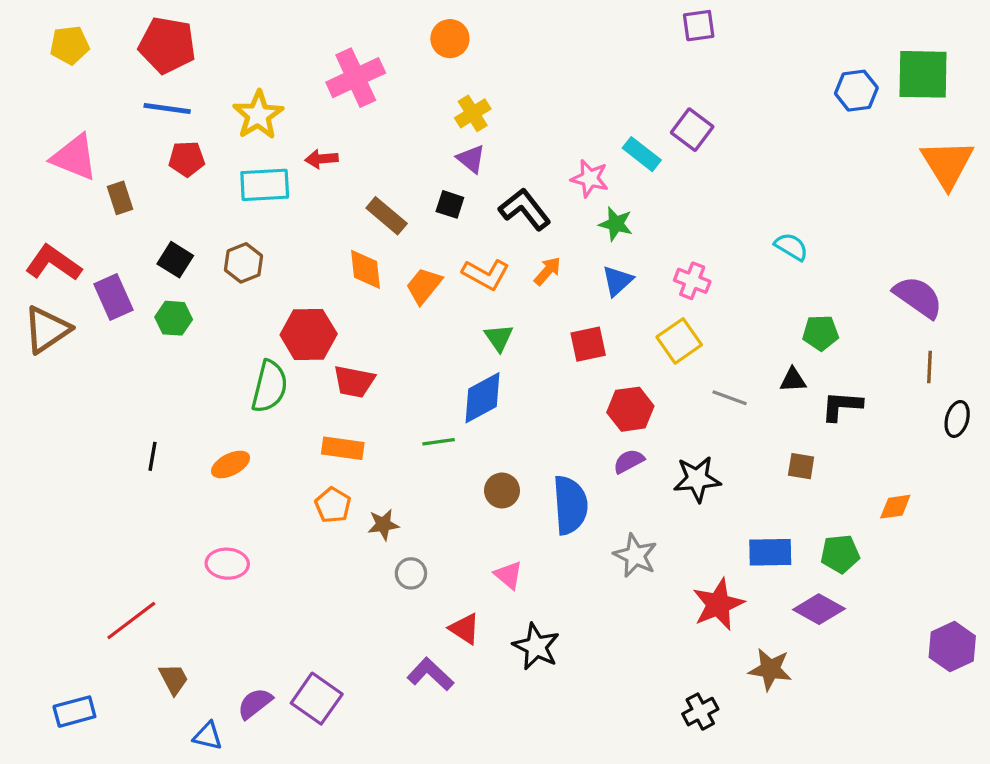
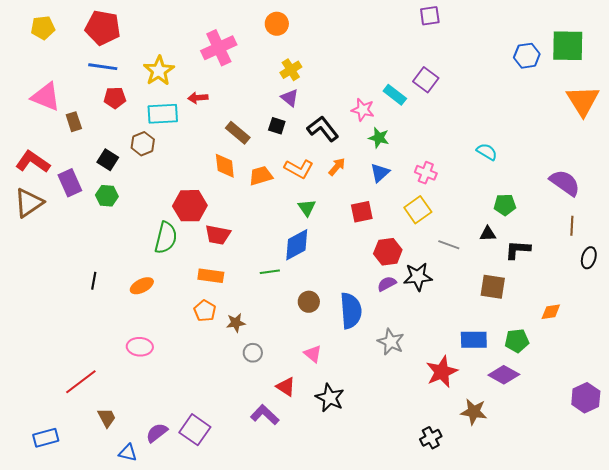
brown hexagon: (244, 263) -> (143, 144), moved
orange trapezoid: (424, 286) -> (261, 176), turned 35
brown square: (801, 466) -> (493, 287), size x1.5
black star: (697, 479) -> (418, 277), moved

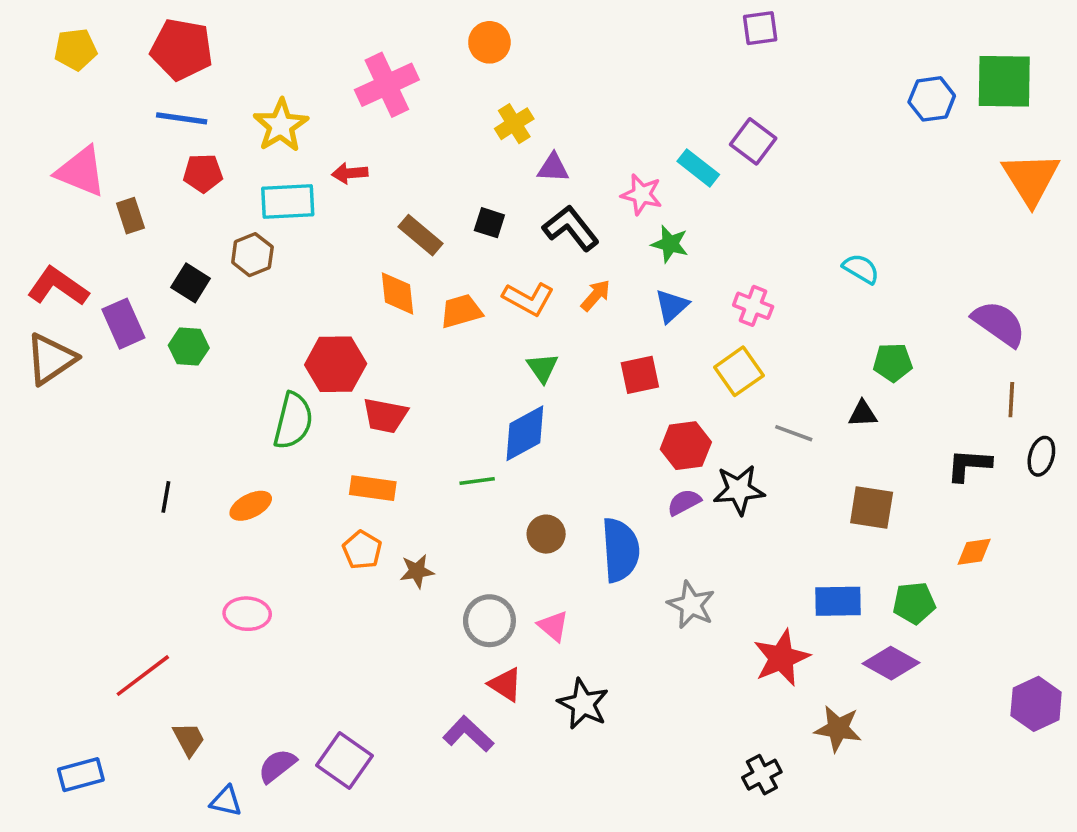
purple triangle: (290, 98) -> (553, 168), moved, turned -36
black L-shape: (518, 250) -> (969, 465), moved
gray circle: (253, 353) -> (489, 621), moved, size x1.5

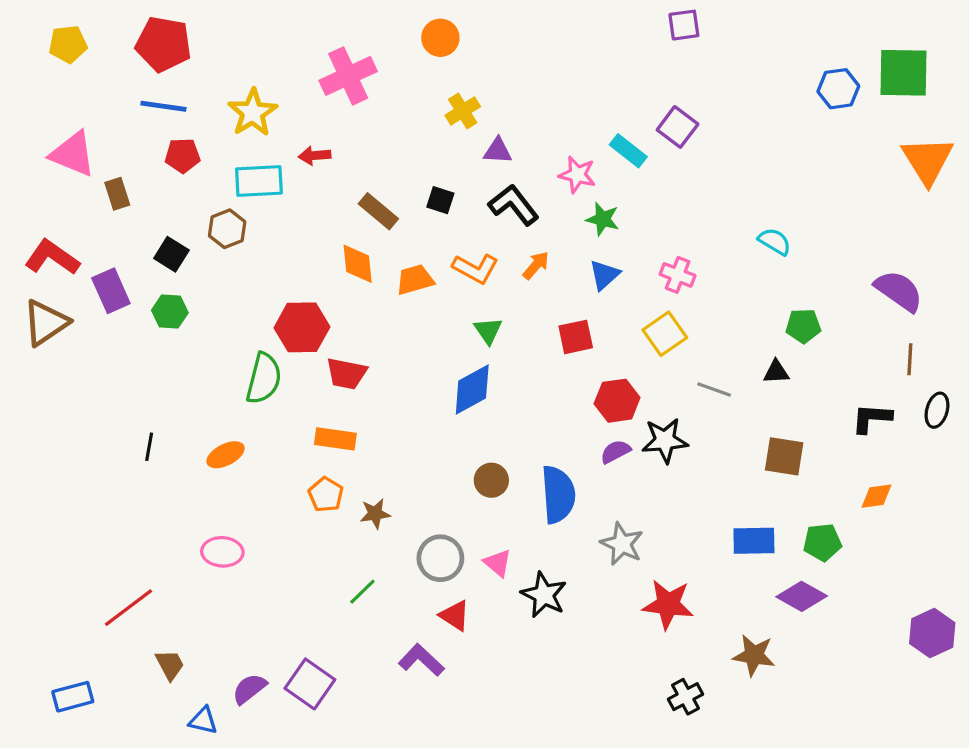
green line: (477, 481) -> (362, 592), moved, turned -36
red star: (781, 658) -> (668, 604), moved, turned 30
black star: (583, 704) -> (544, 595), moved

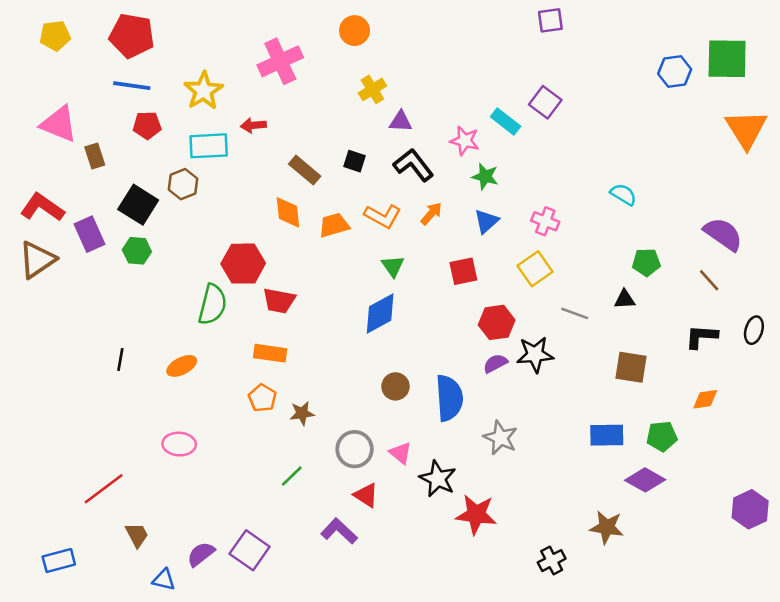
black square: (171, 254) -> (138, 205), size x1.4
brown line: (910, 359) -> (709, 280), moved, turned -45
red star: (668, 604) -> (476, 514), moved

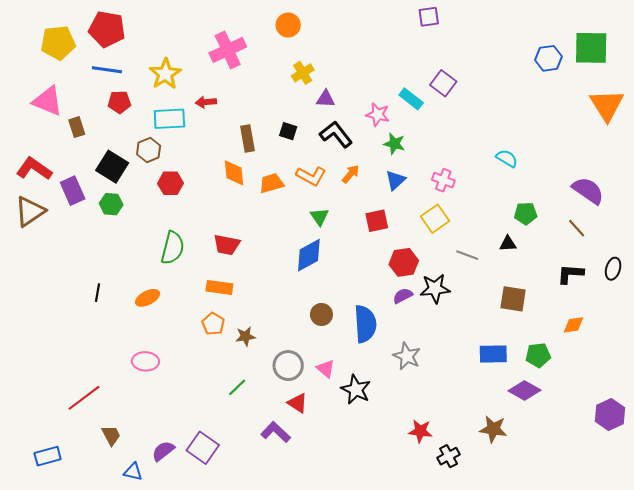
purple square: (550, 20) -> (429, 17), moved
yellow pentagon: (55, 36) -> (58, 43), moved, size x1.4
brown rectangle: (305, 170) -> (248, 139), turned 40
red hexagon: (243, 264) -> (170, 183), moved, size x0.7
red star: (476, 514) -> (420, 431), moved, size x0.7

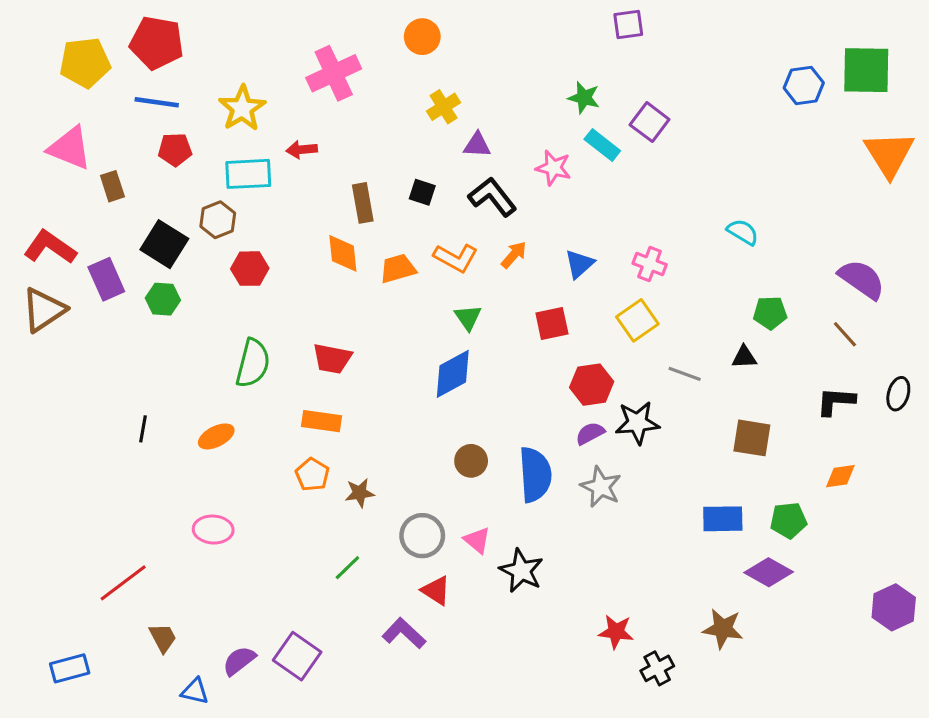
green star: (394, 144) -> (584, 98), moved
gray star: (407, 356) -> (601, 487), moved

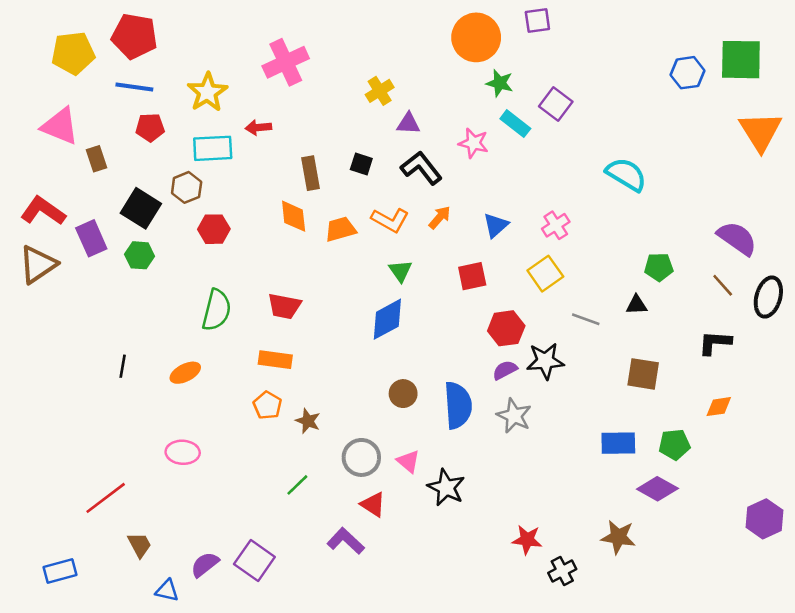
orange circle: (422, 37) -> (476, 37), moved, size x1.6
cyan semicircle: (743, 232) -> (626, 174), moved, size x1.5
pink cross: (650, 264) -> (556, 225), turned 36
black ellipse: (898, 394) -> (768, 297), moved, size x1.4
brown star: (360, 493) -> (308, 421), turned 30

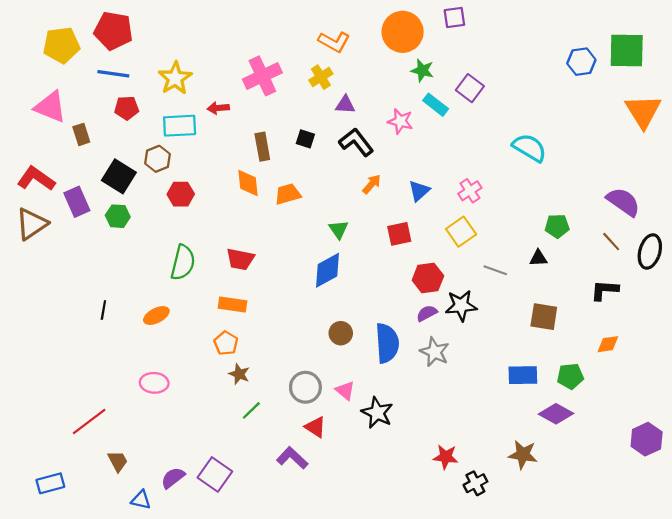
pink cross: (286, 62) -> (262, 76), moved
orange L-shape: (390, 220) -> (334, 42), moved
brown star: (308, 421) -> (239, 374), moved

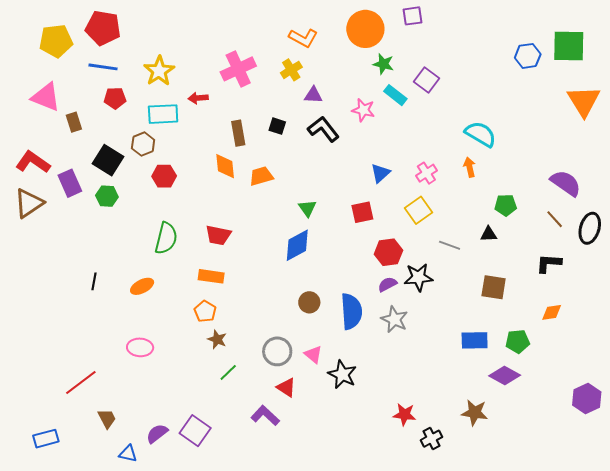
orange arrow: (372, 184) -> (470, 167), moved, turned -54

